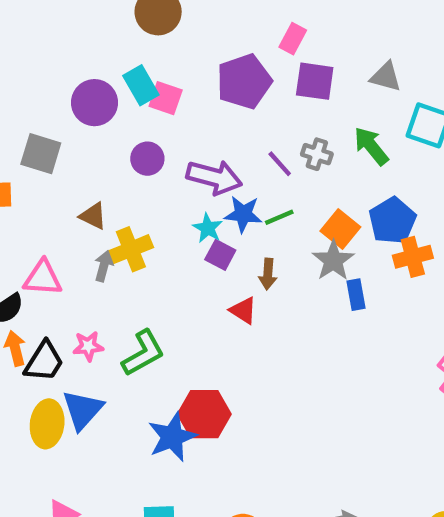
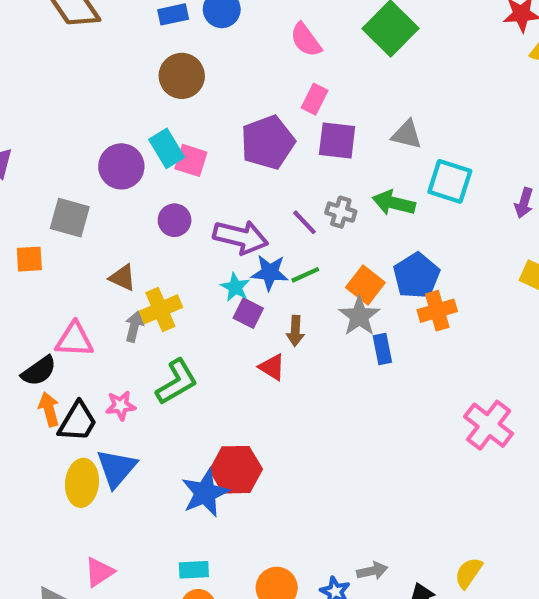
green arrow: (371, 146) -> (394, 203), turned -36
green L-shape: (143, 353) -> (177, 382), moved

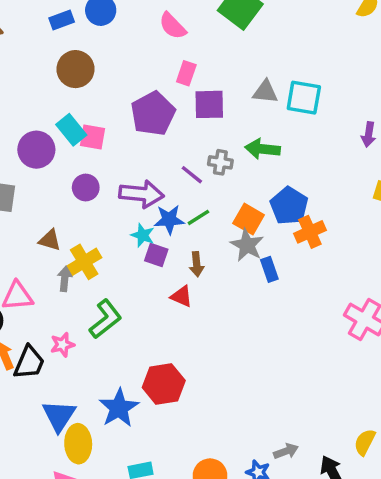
cyan square: (450, 181) -> (304, 98), moved
blue triangle: (117, 468) -> (59, 416), moved
yellow ellipse: (82, 483) -> (78, 444), moved
blue star: (205, 493) -> (119, 408), moved

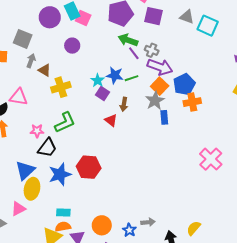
green arrow: (263, 149) -> (128, 40), moved
purple arrow: (141, 194) -> (160, 67), moved
gray arrow: (65, 279) -> (31, 61), moved
black trapezoid: (29, 363) -> (47, 148), moved

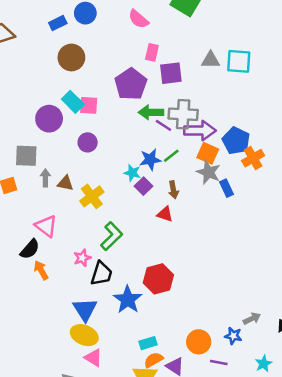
gray cross: (152, 50) -> (183, 114), size x1.6
purple square: (102, 93) -> (143, 186), turned 32
pink triangle: (19, 97) -> (46, 226), turned 48
yellow ellipse: (32, 189) -> (84, 335), moved, turned -60
pink triangle: (18, 209) -> (93, 358), turned -42

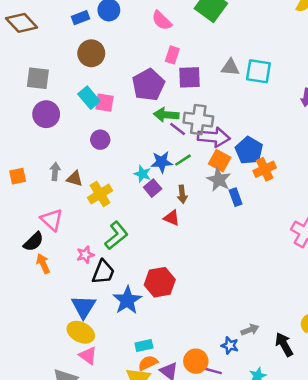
purple circle: (49, 119) -> (46, 114), moved
gray square: (26, 156) -> (38, 78), moved
orange circle: (199, 342) -> (196, 361), moved

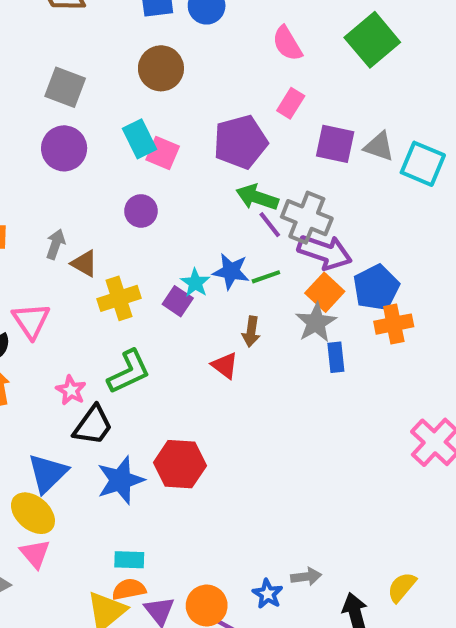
purple square: (189, 77) -> (335, 144), moved
purple square: (153, 188) -> (178, 301), moved, turned -30
pink star: (85, 255) -> (71, 390), turned 30

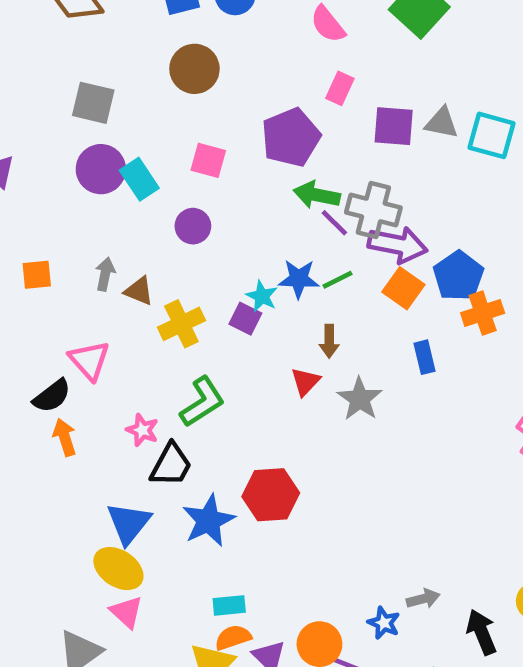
cyan rectangle: (139, 139) -> (139, 179), moved
gray star: (316, 323) -> (360, 399), moved
red triangle: (225, 365) -> (305, 382), turned 44

